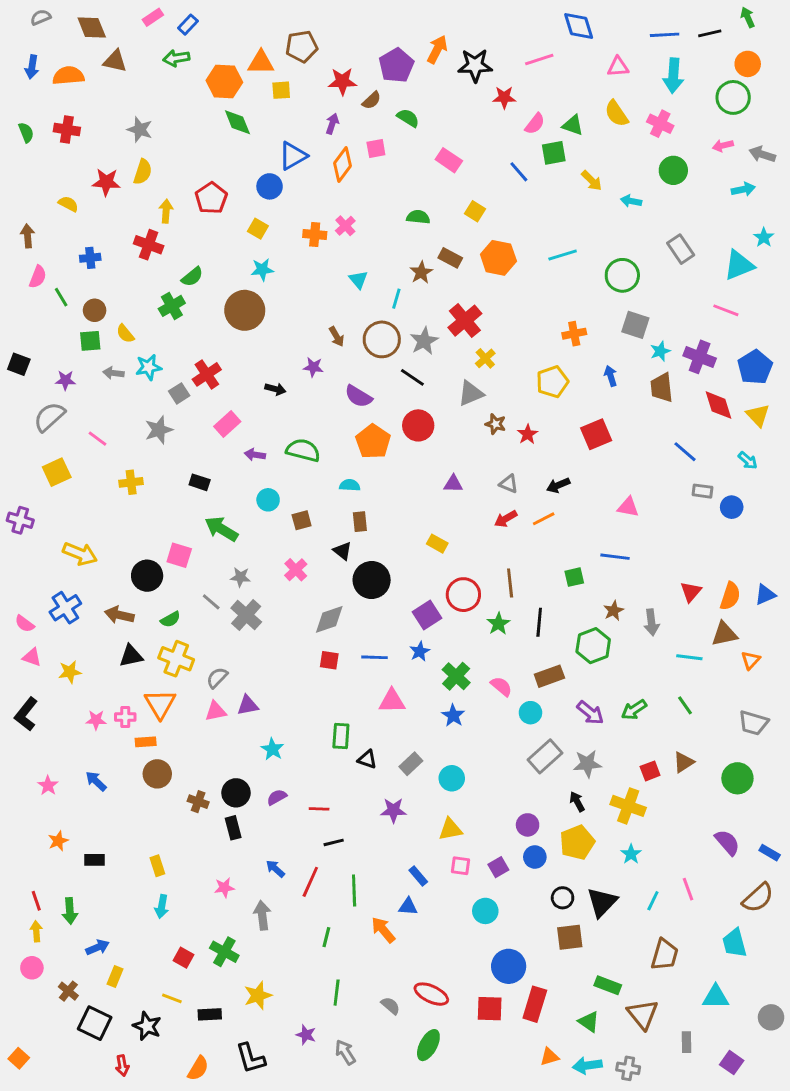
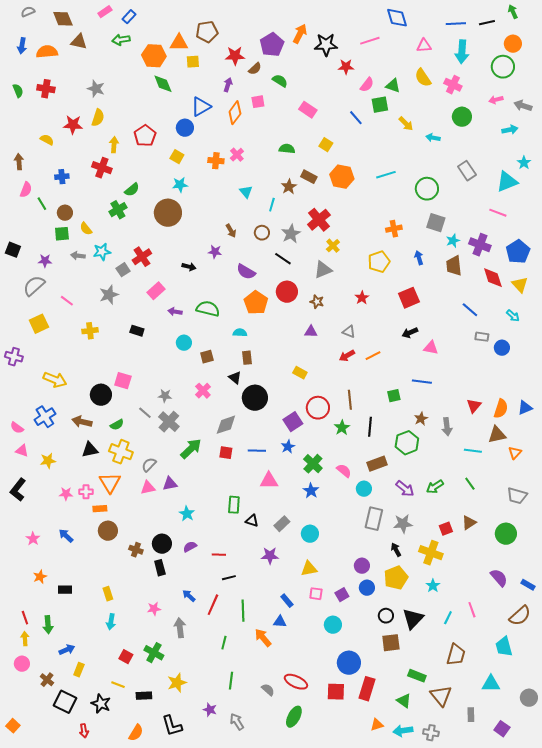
brown circle: (382, 339) -> (262, 233), size x0.6
brown star: (495, 424) -> (317, 302), moved
black arrow: (558, 485) -> (410, 333), moved
green arrow: (221, 529) -> (191, 449), moved, turned 105
gray rectangle: (545, 756) -> (374, 519), turned -35

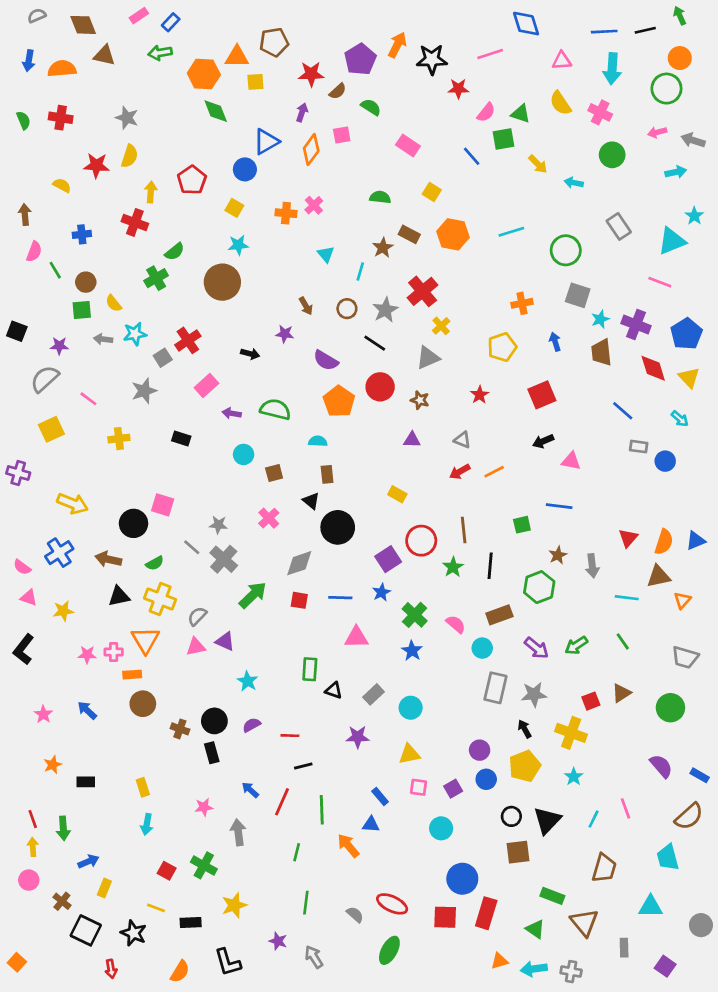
purple triangle: (170, 484) -> (225, 641), turned 35

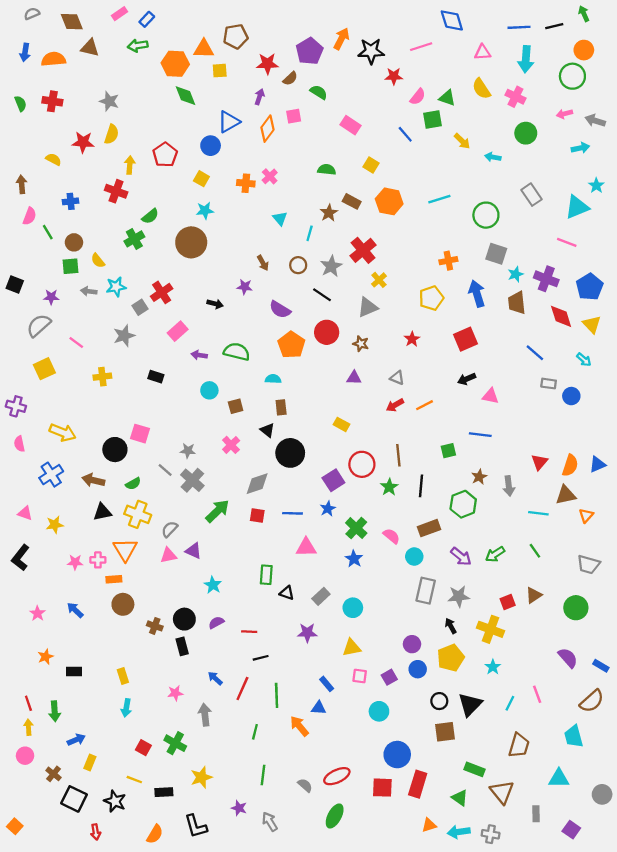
blue arrow: (555, 342) -> (477, 294), size x1.6
pink semicircle: (22, 567) -> (19, 444), moved, turned 42
red ellipse: (392, 904) -> (337, 776), turned -50

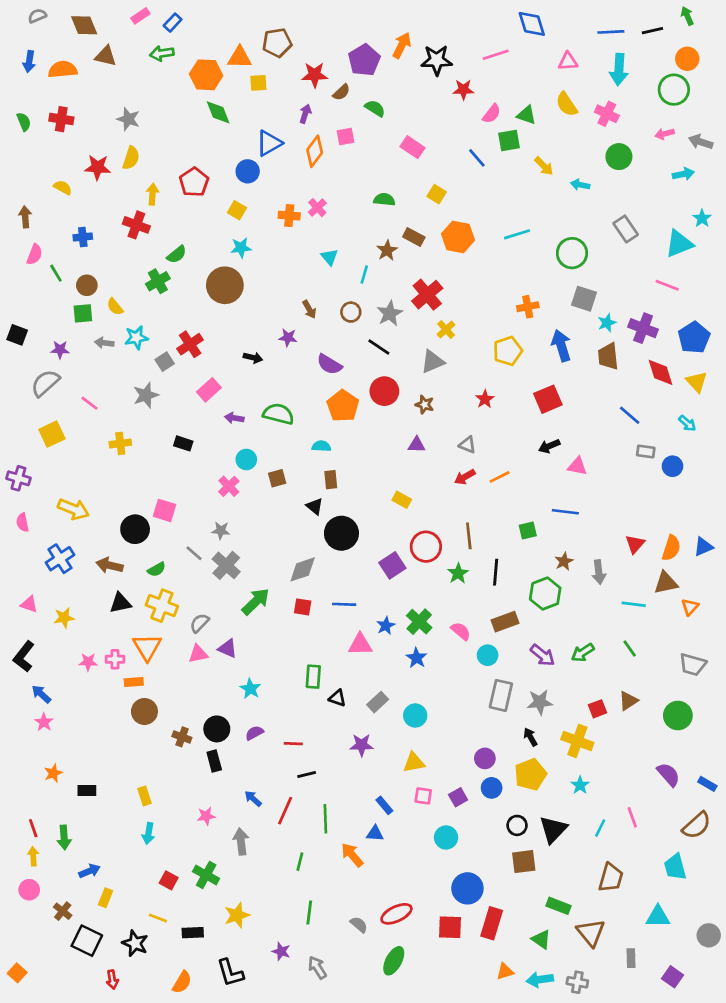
pink cross: (231, 445) -> (229, 486), moved
blue star: (328, 509) -> (386, 626), moved
blue arrow: (75, 610) -> (41, 694), moved

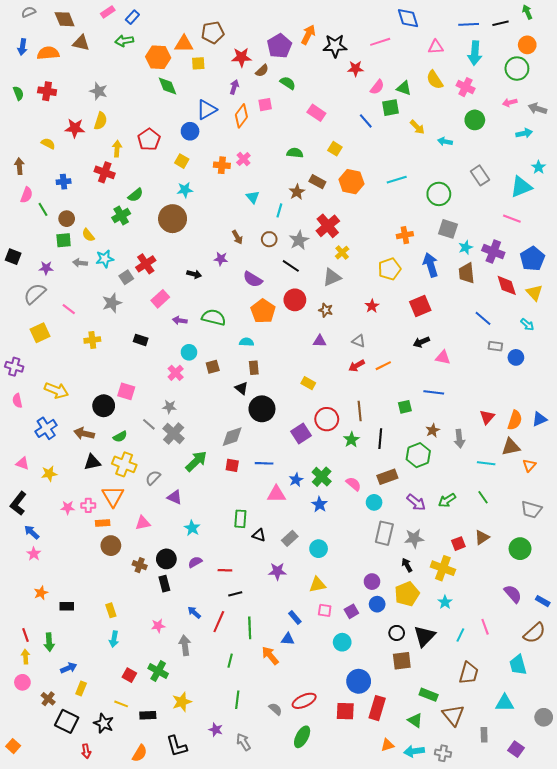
pink triangle: (198, 654) -> (143, 523), moved

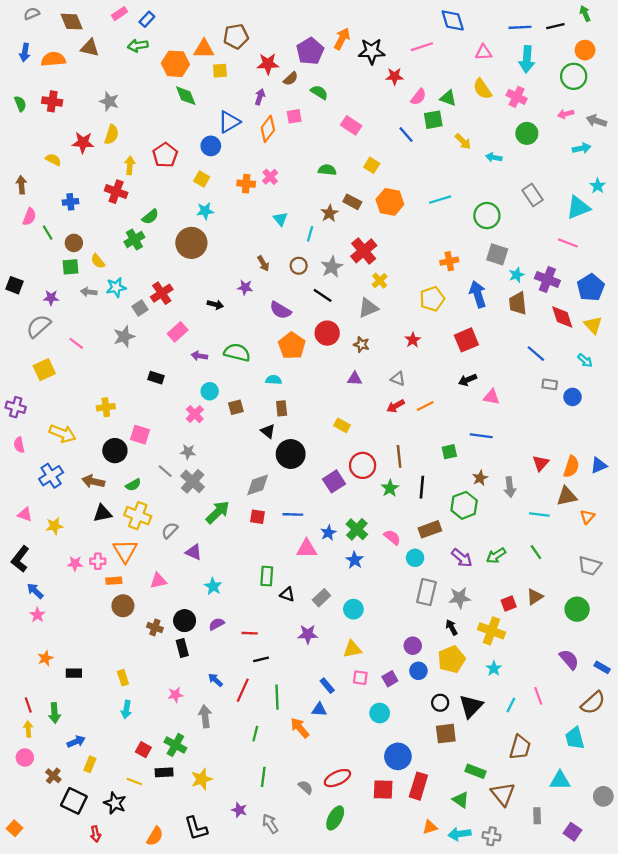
yellow cross: (92, 340) -> (106, 407), moved
black rectangle: (148, 715) -> (164, 772), moved

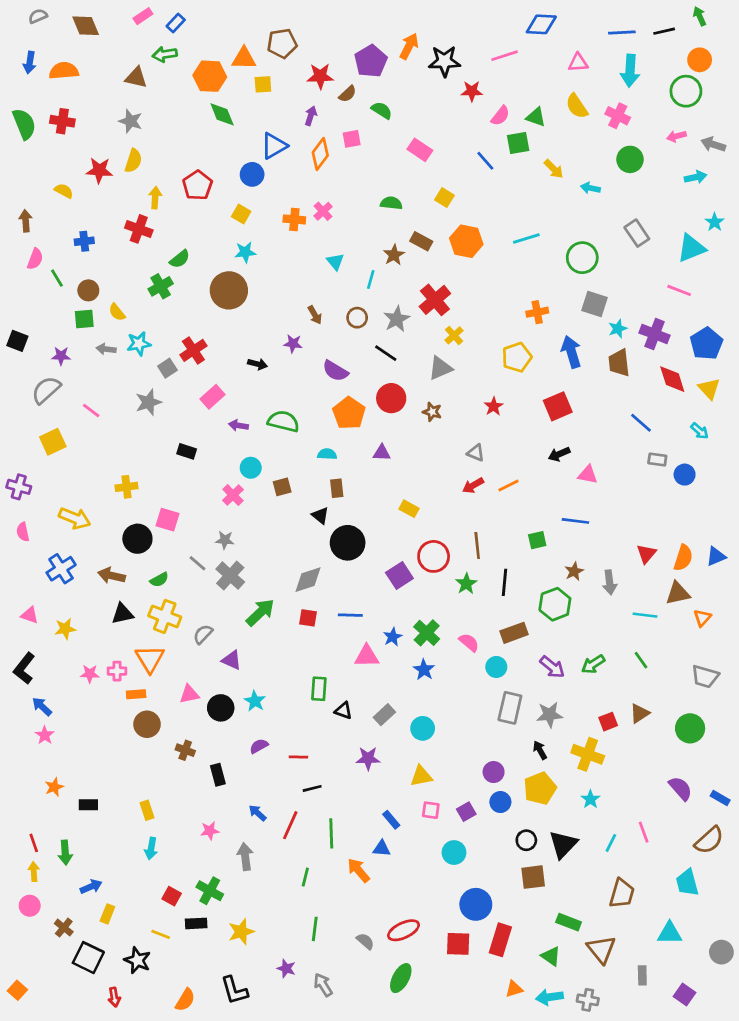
blue diamond: (453, 20) -> (541, 24), turned -70
brown triangle: (90, 48) -> (136, 78), moved
green semicircle: (20, 104) -> (24, 124), size x1.6
purple triangle: (355, 379) -> (382, 453), moved
black circle: (185, 621) -> (221, 708), moved

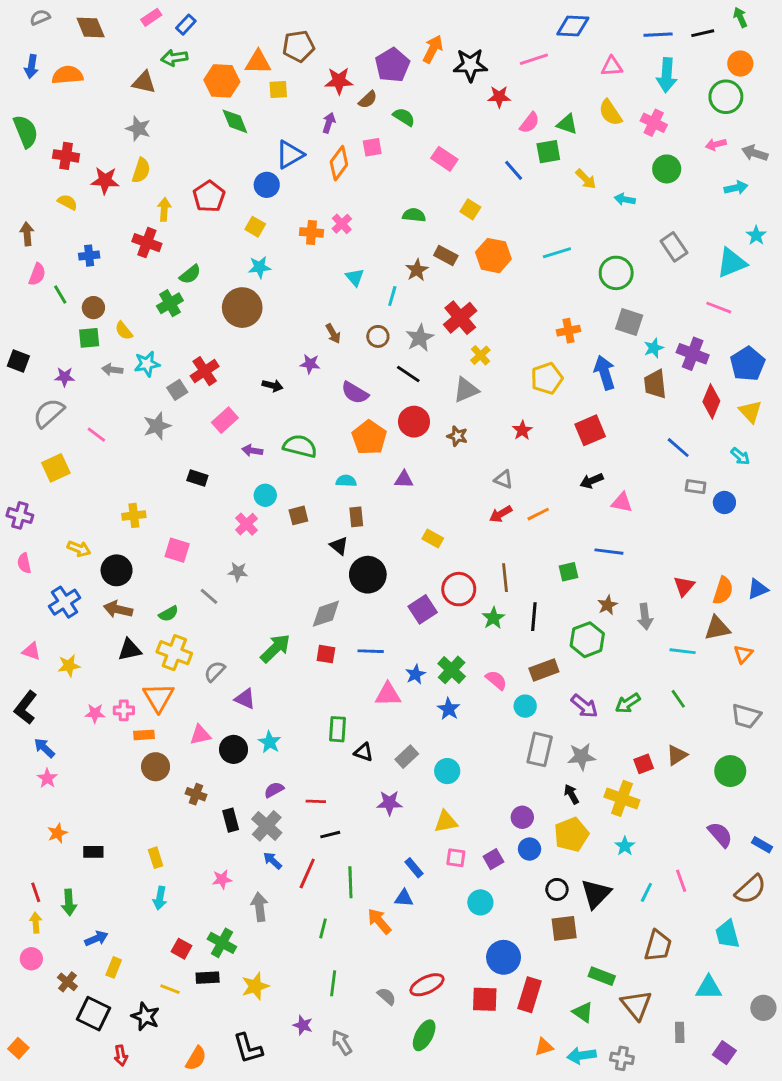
red cross: (62, 121) -> (66, 156), moved
red diamond: (672, 379) -> (711, 401), turned 40
yellow arrow: (75, 518) -> (79, 549), size x0.7
black circle: (137, 539) -> (117, 570), moved
gray cross: (230, 576) -> (267, 826), moved

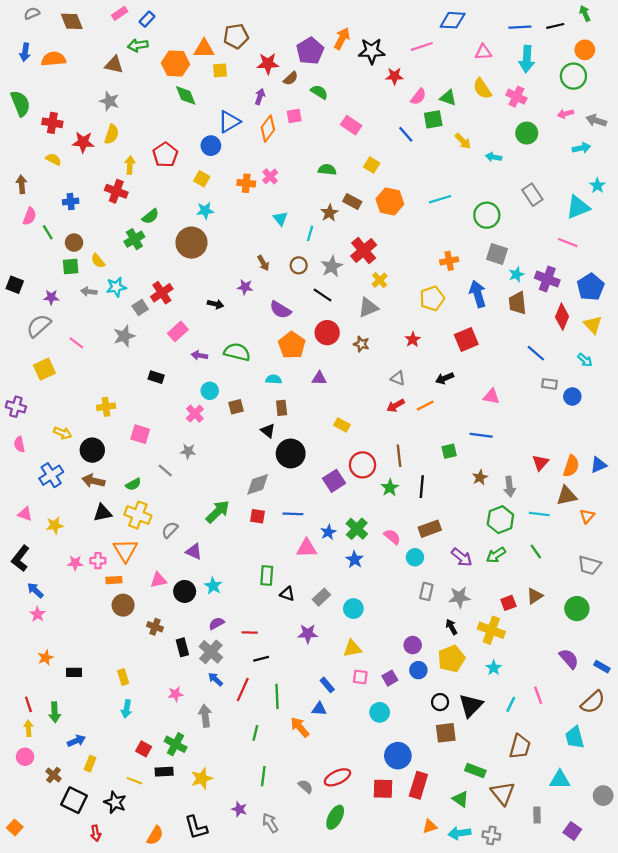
black arrow: (592, 481) -> (445, 378), moved
green hexagon: (587, 640) -> (500, 520), moved
gray rectangle: (540, 749) -> (426, 591), size x0.7

